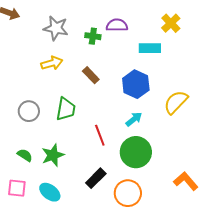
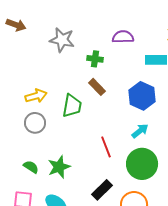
green cross: (93, 36) -> (95, 59), moved
yellow arrow: (52, 63) -> (36, 96), moved
green trapezoid: (66, 109) -> (72, 106), moved

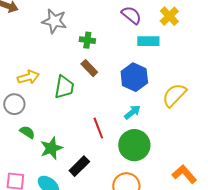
purple semicircle: (123, 37) -> (131, 15), moved, turned 40
gray circle: (35, 123) -> (14, 104), moved
green semicircle: (31, 167) -> (27, 132), moved
black rectangle: (102, 190) -> (79, 166), moved

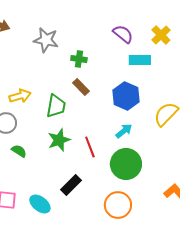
green star: (51, 148) -> (59, 140), moved

